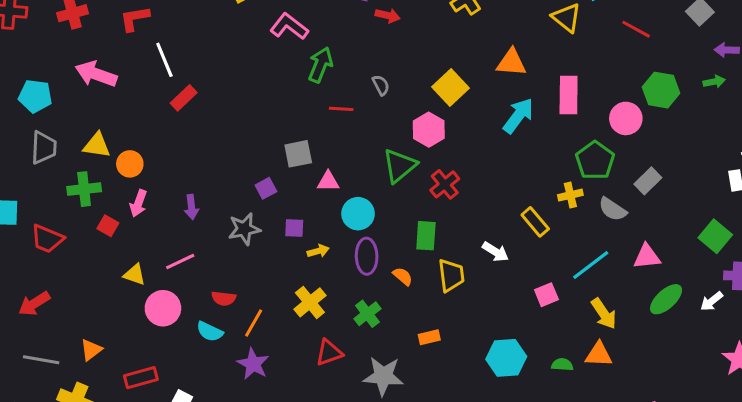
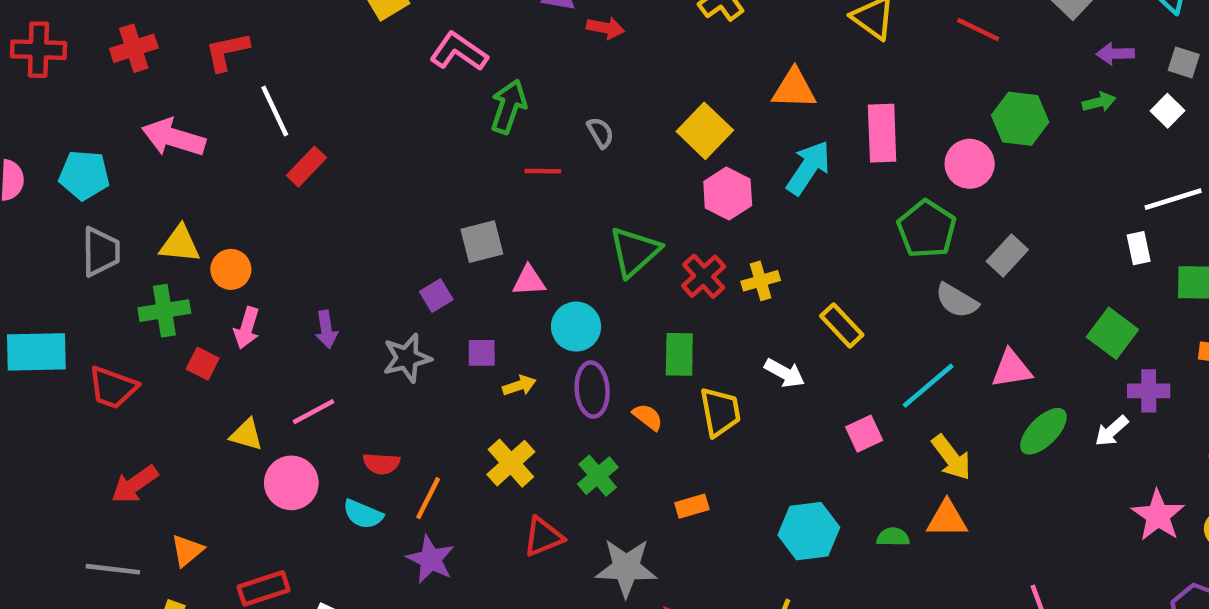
pink hexagon: (429, 130) -> (728, 194), moved
yellow cross: (570, 195) -> (761, 281), moved
red arrow: (34, 304) -> (135, 484), moved

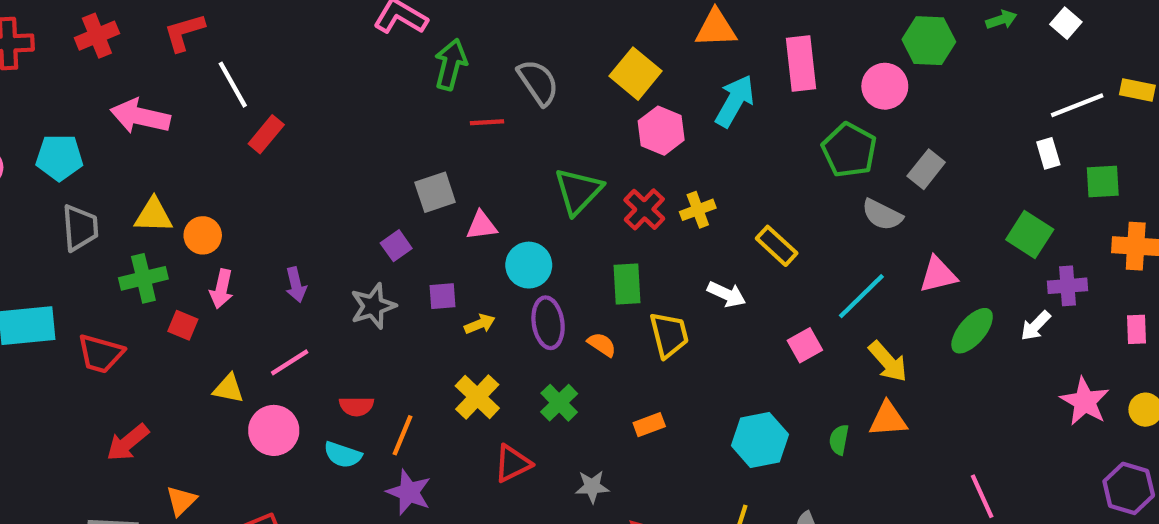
gray semicircle: (600, 133) -> (538, 82), size x1.6
green semicircle: (893, 537) -> (839, 440), turned -76
gray star: (626, 568) -> (592, 487), size x0.6

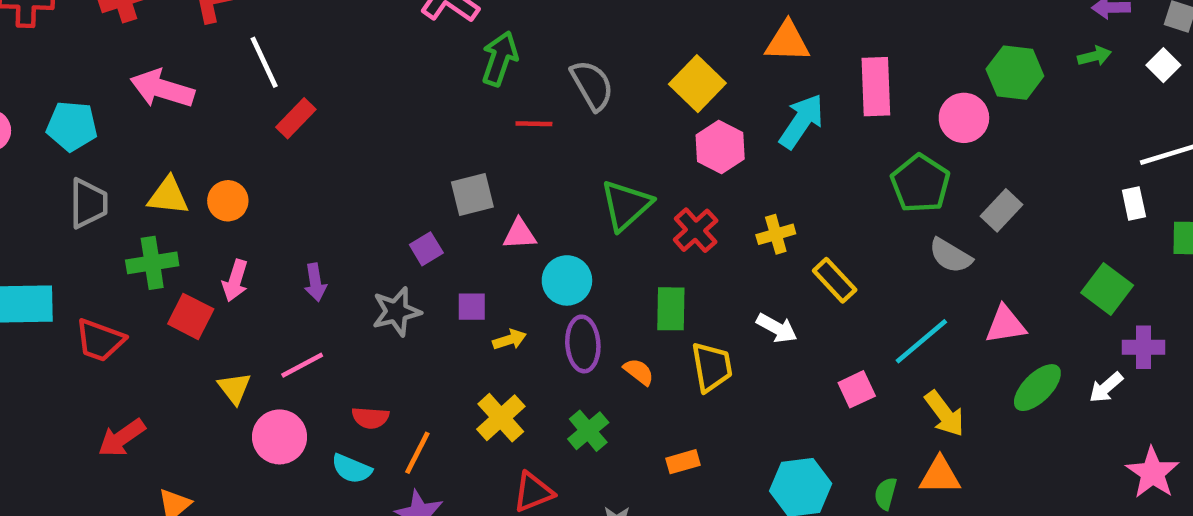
yellow cross: (698, 210) -> (776, 234), moved
orange circle: (203, 235) -> (228, 201), moved
red square: (183, 325) -> (191, 316), size x1.4
yellow triangle: (228, 389) -> (234, 388), turned 36

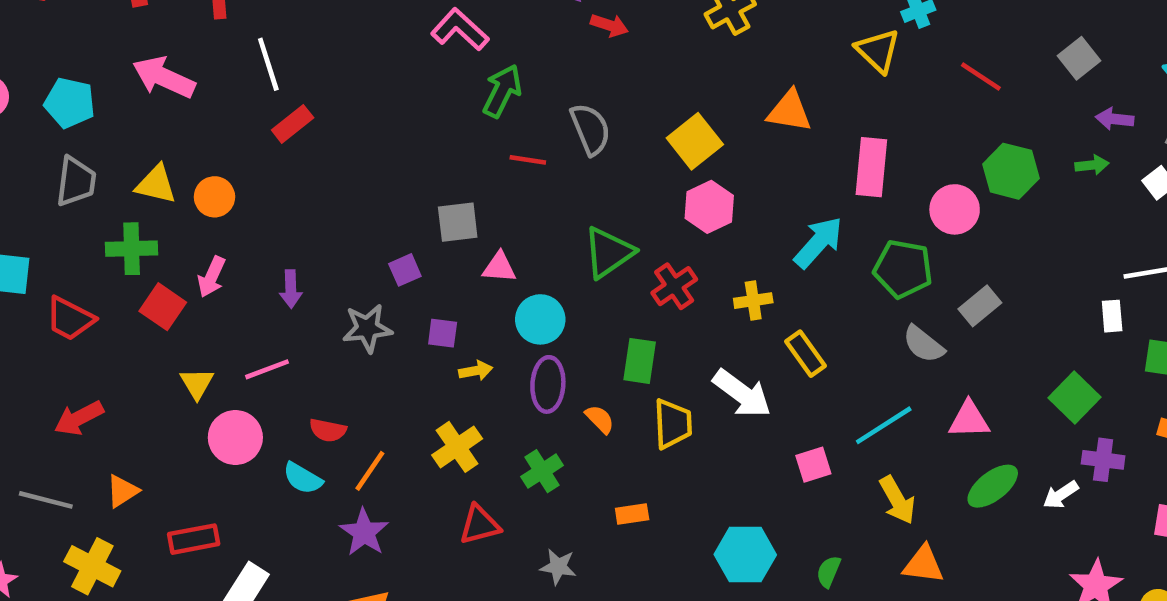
cyan arrow: (802, 121) -> (818, 242), moved
green pentagon: (920, 183) -> (903, 269), turned -30
white arrow: (777, 328) -> (742, 394), size x1.5
orange triangle: (940, 476) -> (923, 564), moved

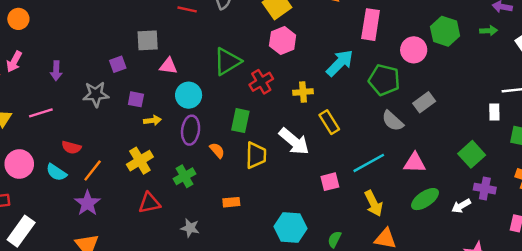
pink circle: (235, 437) -> (19, 164), moved

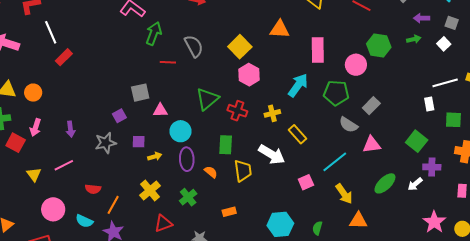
red cross: (261, 82) -> (237, 111), turned -30
pink triangle: (415, 163) -> (372, 145), moved
cyan semicircle: (56, 172) -> (84, 221), moved

